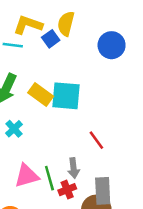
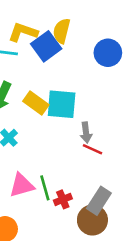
blue square: (51, 39) -> (46, 46), size x1.6
red line: (96, 140) -> (92, 149), turned -30
gray arrow: (74, 168) -> (86, 133), moved
gray rectangle: (103, 191) -> (99, 201), turned 36

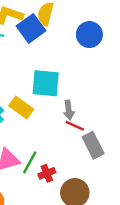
yellow rectangle: (36, 103) -> (21, 108), moved
green line: (45, 188) -> (30, 162), turned 45
gray rectangle: (99, 201) -> (93, 145), moved, turned -60

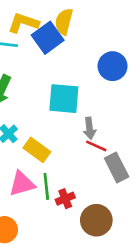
blue circle: (89, 35) -> (113, 66), moved
yellow rectangle: (21, 108) -> (37, 150), moved
green line: (30, 162) -> (46, 186), turned -35

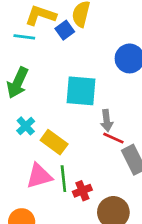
blue square: (48, 38) -> (65, 30), size x0.6

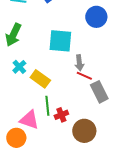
pink triangle: (39, 176) -> (29, 120), moved, turned 35

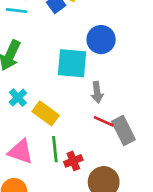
blue circle: (96, 17) -> (101, 40), moved
red line: (84, 76) -> (104, 121), moved
pink triangle: (29, 120) -> (21, 152), moved

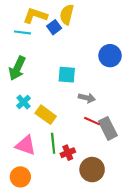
blue circle: (101, 40) -> (110, 56), moved
cyan square: (72, 63) -> (67, 75), size x0.7
gray arrow: (97, 92) -> (87, 98), turned -70

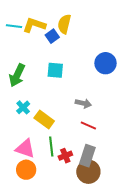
cyan line: (22, 32) -> (14, 26), moved
cyan square: (67, 75) -> (55, 70), moved
gray rectangle: (108, 128) -> (87, 156), moved, turned 45
orange circle: (20, 177) -> (26, 170), moved

